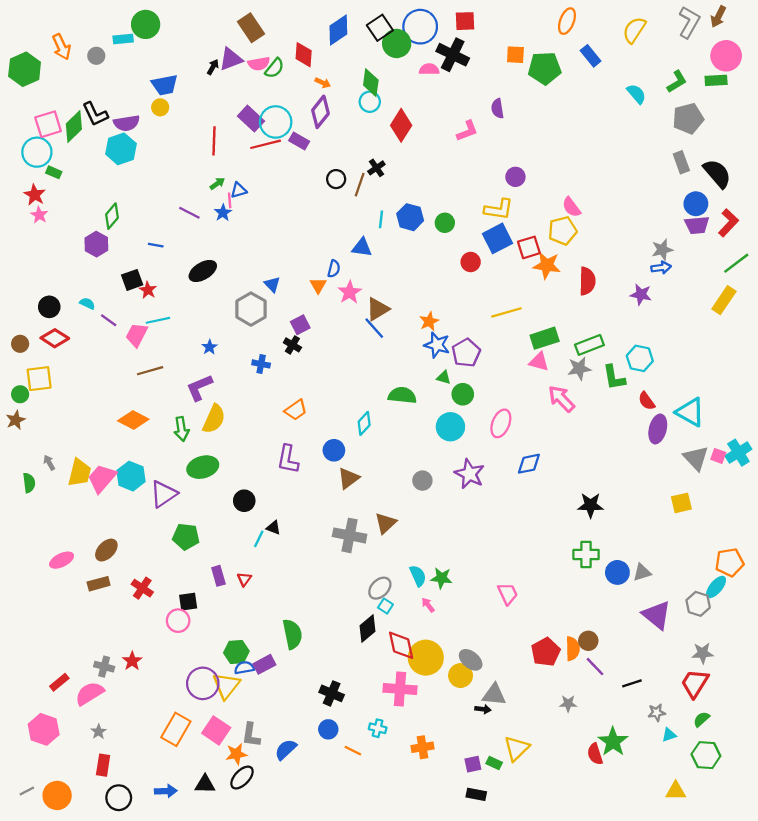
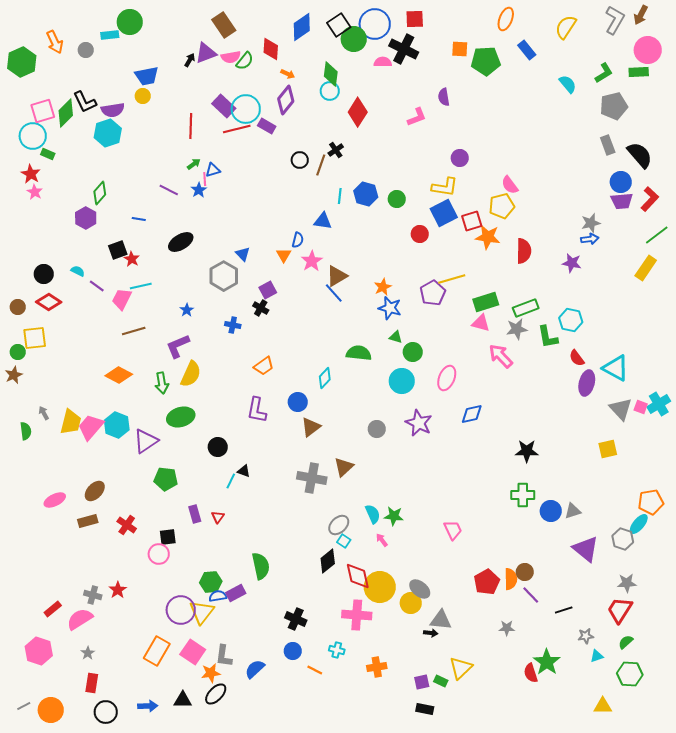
purple pentagon: (466, 353) -> (433, 293), moved

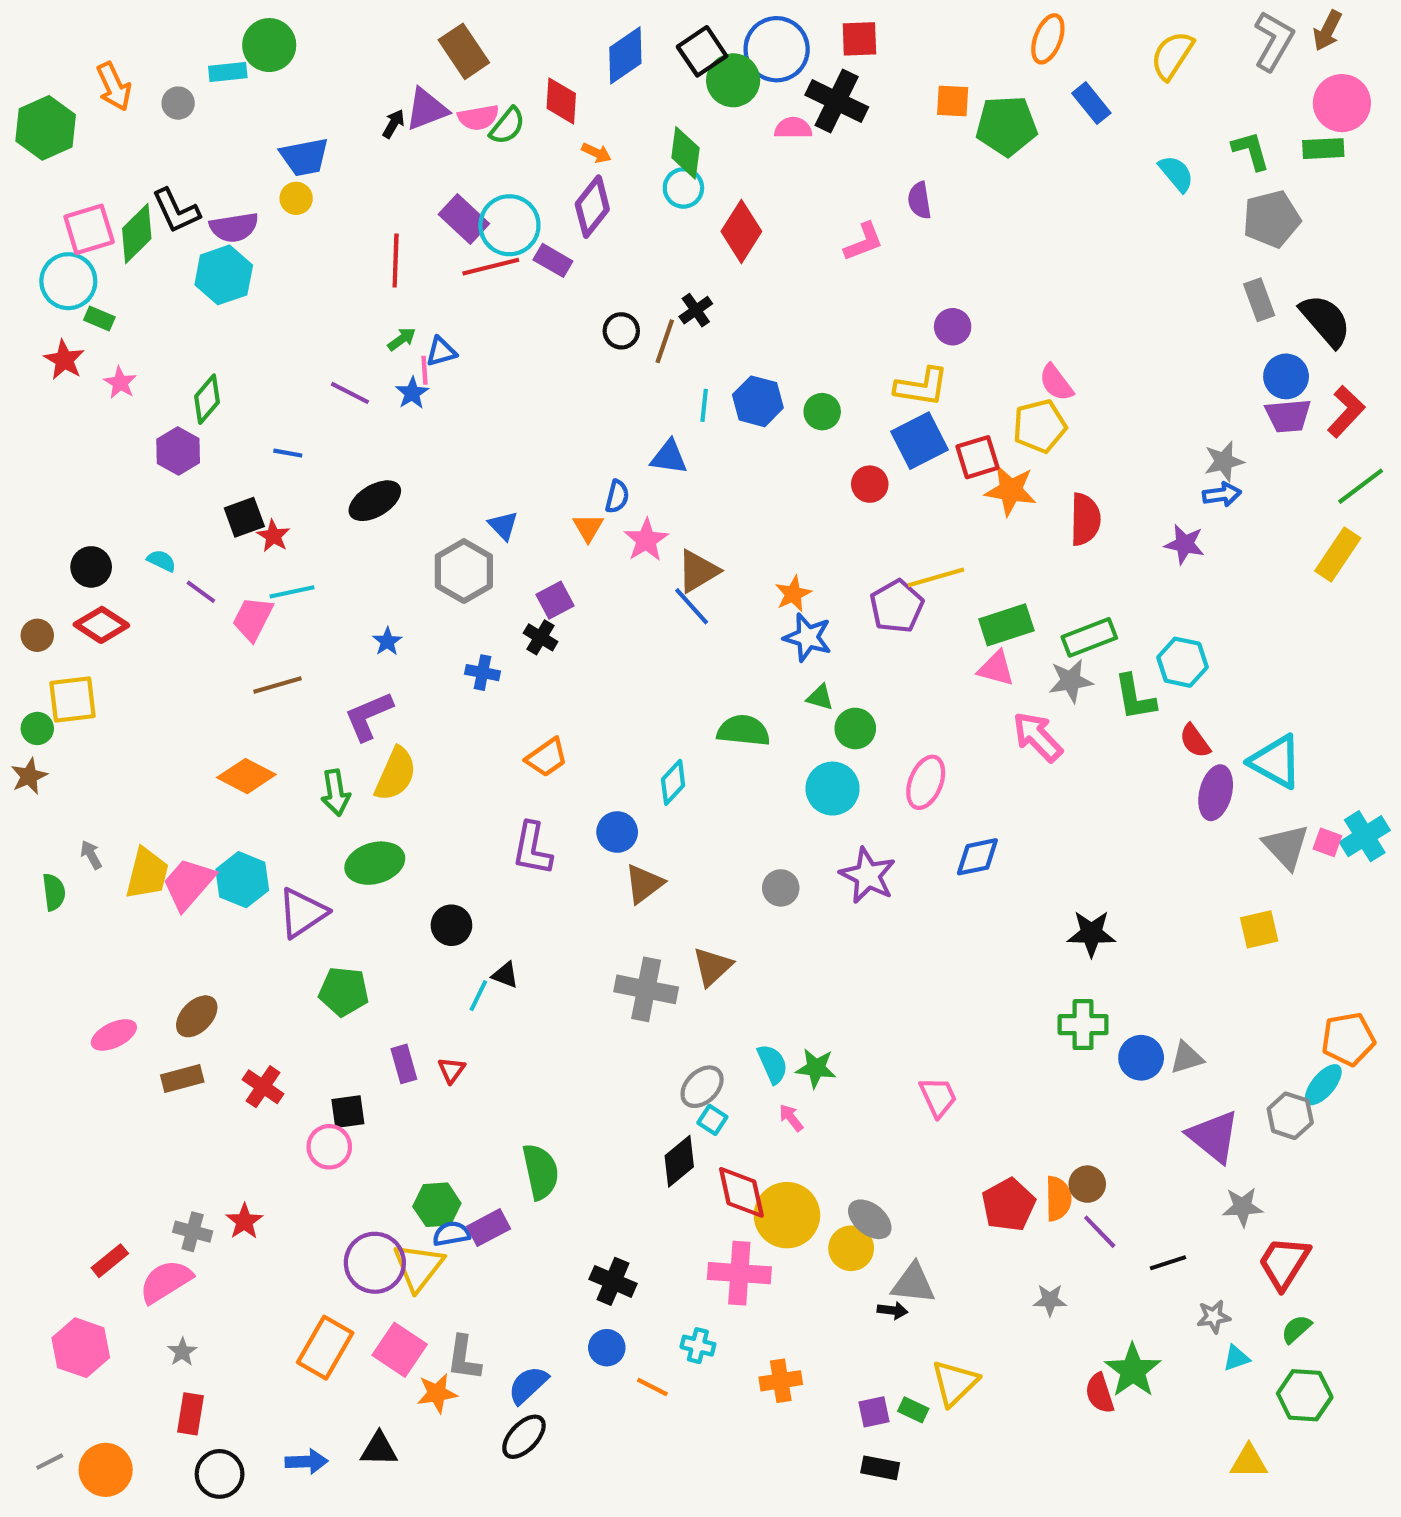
green L-shape: (604, 73) -> (1251, 151), turned -75
pink star: (35, 192) -> (120, 383), moved
gray star: (627, 583) -> (1243, 1207), moved
black ellipse: (216, 694) -> (524, 1437), moved

